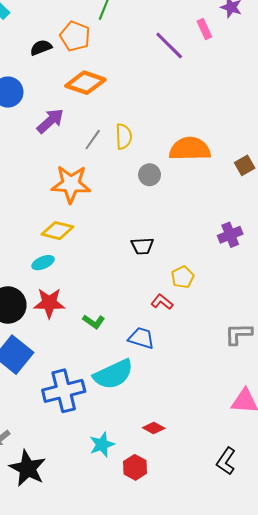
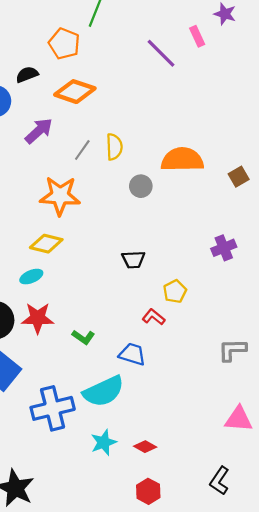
black semicircle: (41, 48) -> (27, 75), moved
cyan star: (102, 445) -> (104, 442), moved
red hexagon: (135, 467) -> (148, 491), moved

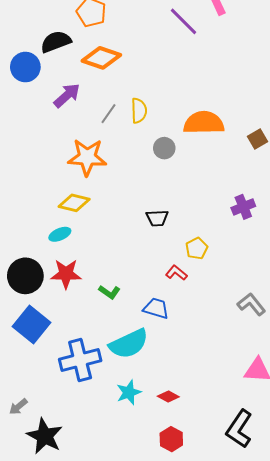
black semicircle: (27, 75) -> (56, 42), size x1.4
gray L-shape: (232, 350) -> (251, 304), turned 52
black L-shape: (219, 481) -> (239, 429), size x1.4

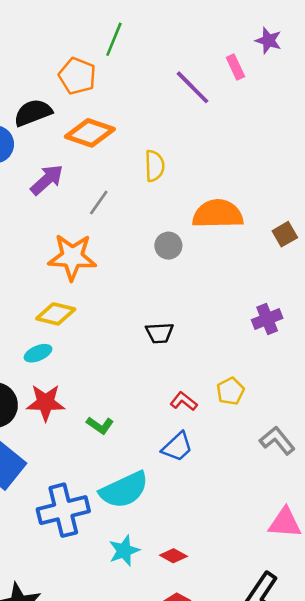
yellow semicircle: (139, 111) -> (154, 166), moved
yellow pentagon: (197, 248) -> (230, 391), moved
blue trapezoid: (156, 308) -> (177, 447), moved, turned 120

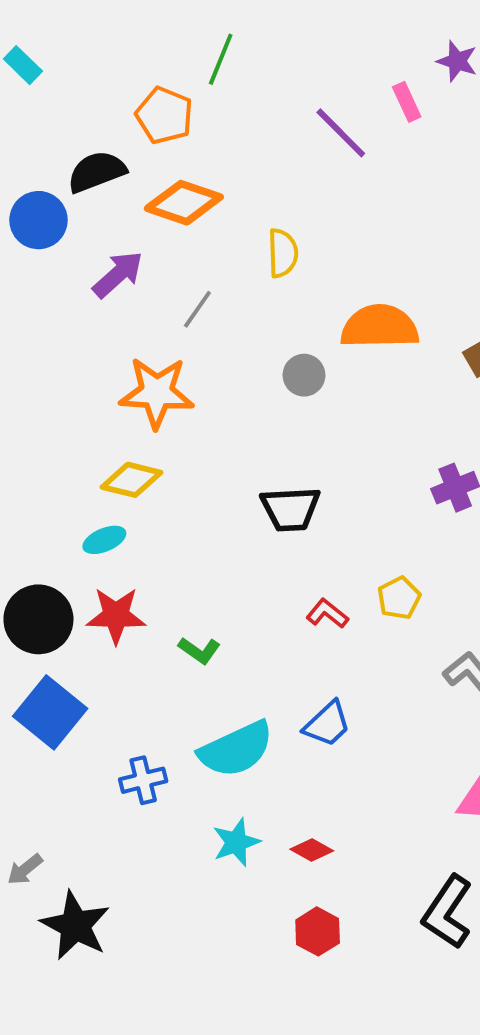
black trapezoid: (160, 333) -> (290, 509), size x1.4
blue trapezoid: (177, 447) -> (327, 724), moved
blue cross: (63, 510) -> (143, 780), size x0.6

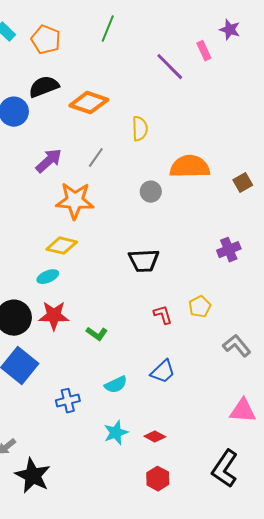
orange pentagon: (164, 115) -> (46, 40), moved
purple arrow: (118, 274) -> (49, 161), moved
red L-shape: (327, 614) -> (163, 315), turned 35
cyan semicircle: (236, 749) -> (116, 385), size x0.6

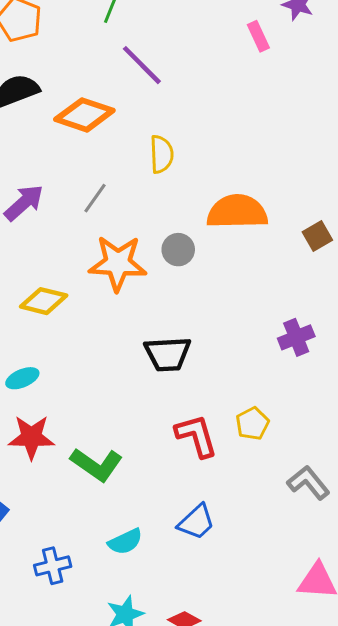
purple line: (170, 67) -> (142, 65), moved
orange star: (75, 201) -> (118, 263), moved
yellow diamond: (62, 246) -> (44, 301), moved
red L-shape: (163, 315) -> (196, 436), size x1.5
green L-shape: (97, 334) -> (96, 464), size x1.6

